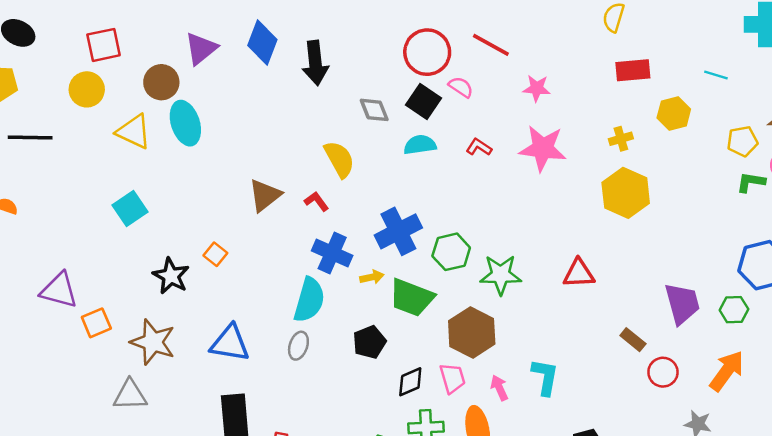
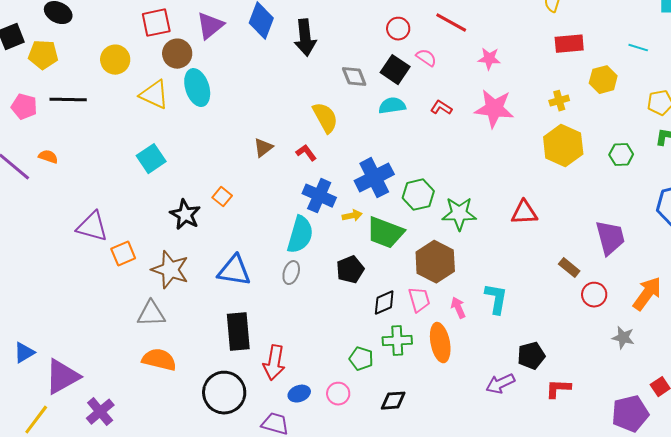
red square: (104, 45) -> (156, 23), moved
red circle: (427, 52) -> (398, 29), size x0.6
brown triangle: (265, 195) -> (263, 148), size x0.7
green hexagon: (734, 310) -> (621, 155), moved

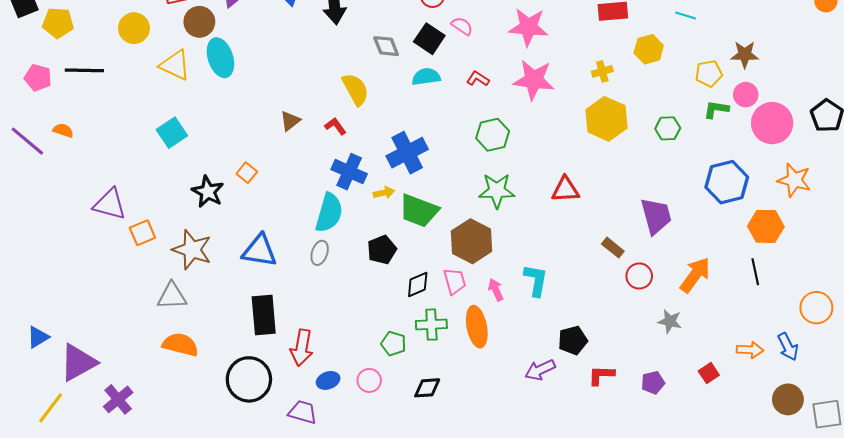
pink star: (489, 59) -> (528, 27), size x1.6
green hexagon: (418, 195) -> (493, 135), moved
purple pentagon: (630, 414) -> (653, 383), moved, size x0.6

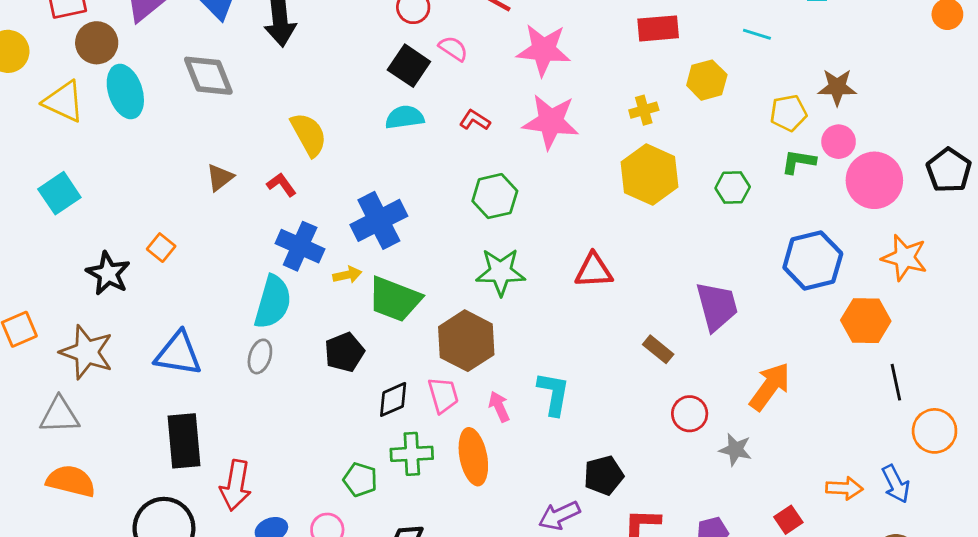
gray diamond: (386, 46) -> (208, 76), moved, size x1.4
black line: (755, 272) -> (896, 382), moved
red circle: (639, 276) -> (690, 414), moved

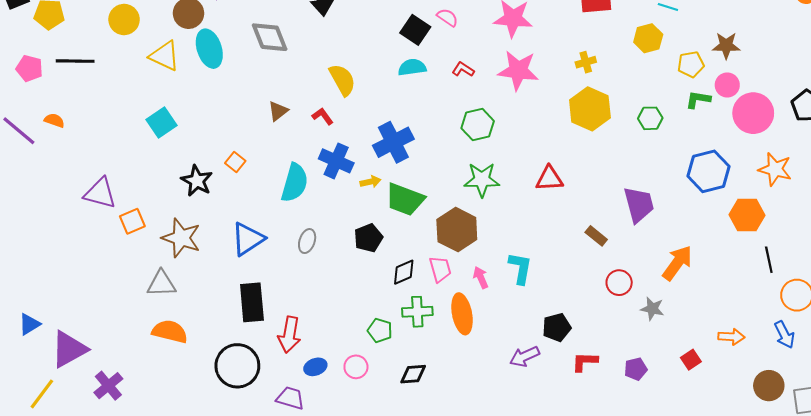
yellow hexagon: (707, 80) -> (648, 38), moved
cyan semicircle: (273, 302) -> (295, 183), moved
blue triangle: (178, 354) -> (248, 239), turned -42
blue arrow: (896, 484) -> (784, 335), moved

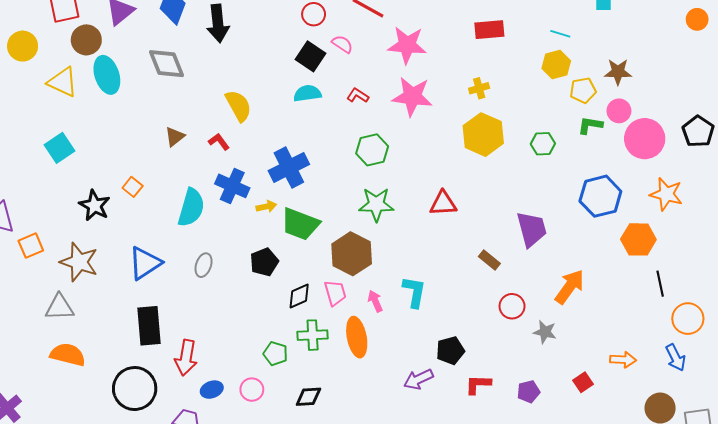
yellow hexagon: (648, 38) -> (556, 65), moved

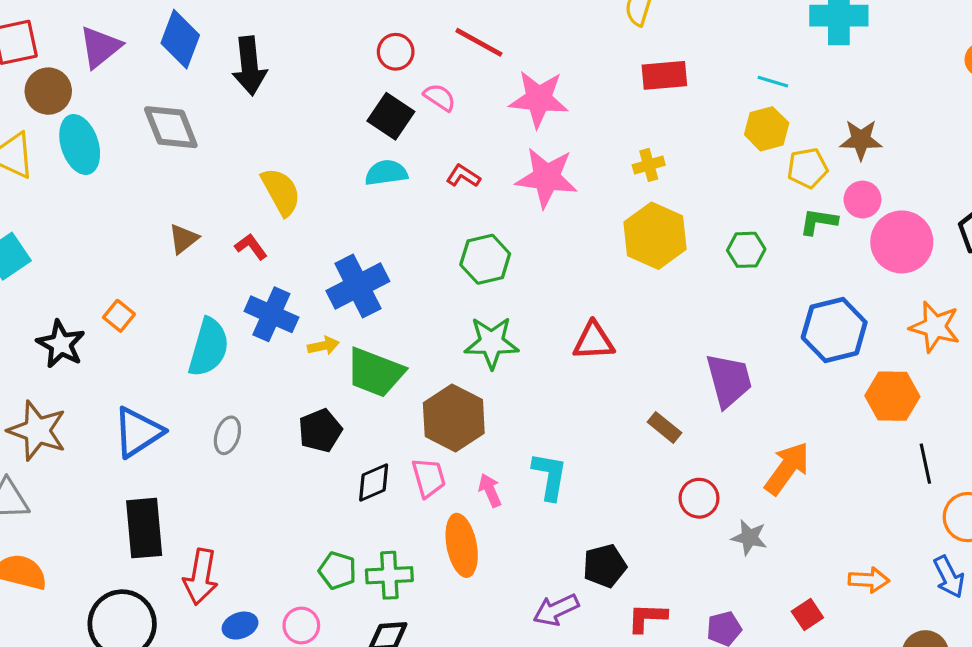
green cross: (313, 335) -> (389, 575), moved

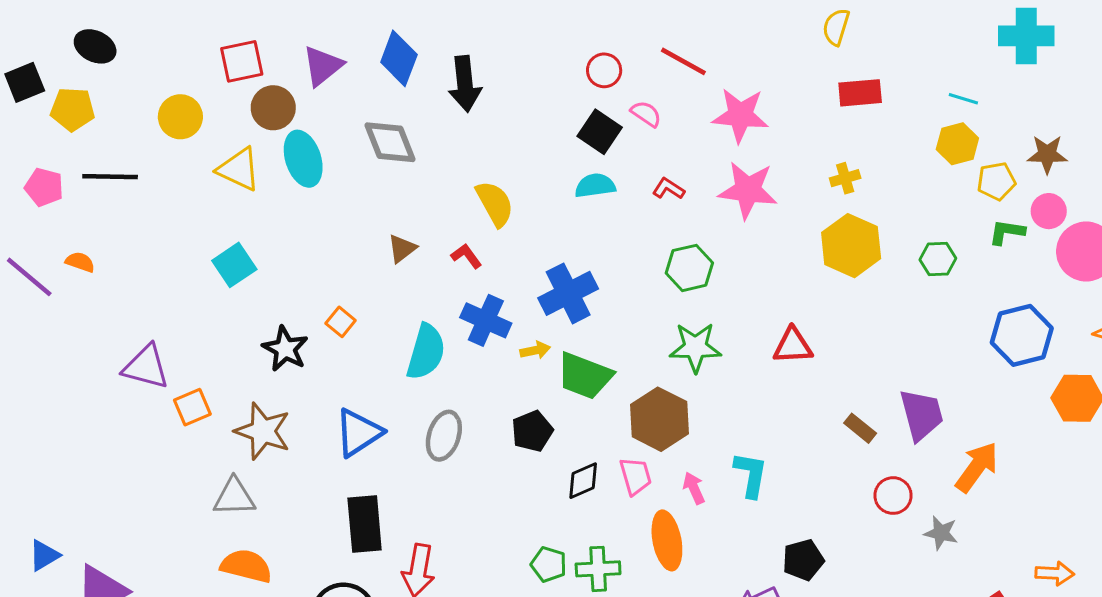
purple trapezoid: (729, 380) -> (921, 415), moved
gray ellipse: (227, 435) -> (444, 436), size x1.4

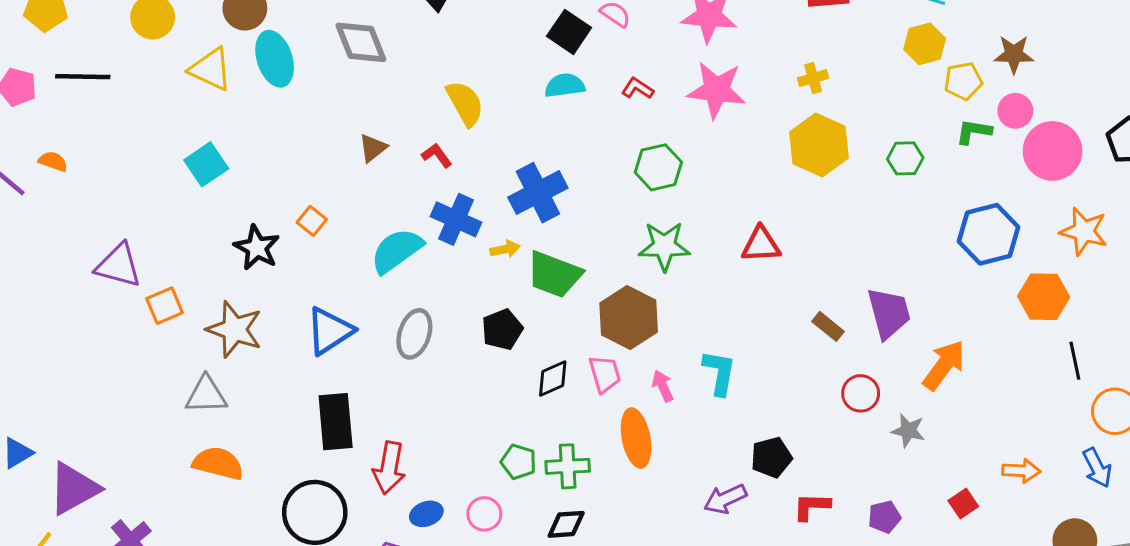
cyan semicircle: (426, 352) -> (397, 251), turned -142

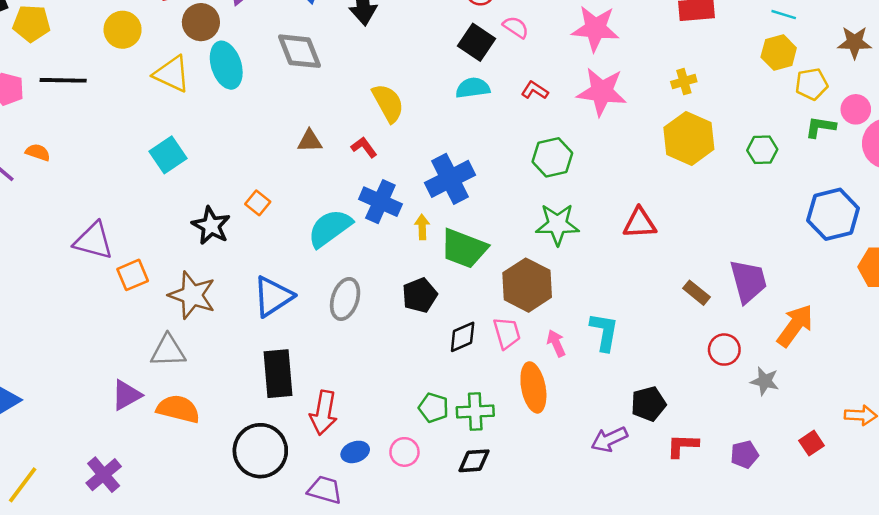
brown star: (1014, 54) -> (855, 42), moved
brown triangle: (373, 148) -> (310, 141), turned 36
yellow arrow: (505, 249) -> (422, 227), turned -80
purple triangle: (74, 489) -> (126, 395), moved, size x0.7

